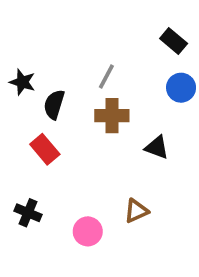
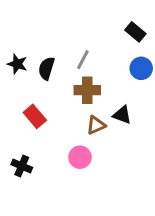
black semicircle: (54, 104) -> (46, 68), moved
brown triangle: (136, 211) -> (96, 125), moved
pink circle: (88, 231) -> (80, 157), moved

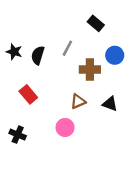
black rectangle: (135, 32) -> (96, 23), moved
brown cross: (87, 90) -> (90, 69), moved
black triangle: (122, 115) -> (110, 104), moved

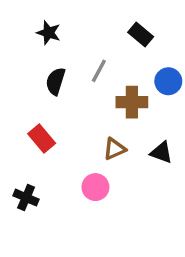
black star: (14, 52) -> (49, 33), moved

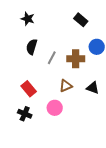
gray line: (99, 71) -> (52, 58), moved
red rectangle: (42, 139) -> (29, 89), moved
black cross: (26, 198) -> (25, 114), moved

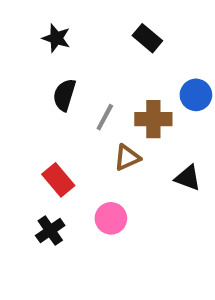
black rectangle: (81, 20) -> (147, 38), moved
brown triangle: (66, 86) -> (127, 158), moved
black cross: (25, 114) -> (50, 231), turned 32

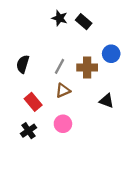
black star: (56, 38) -> (59, 18), moved
black semicircle: (64, 95) -> (23, 64), moved
brown triangle: (127, 158) -> (63, 90), moved

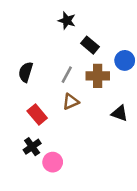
black rectangle: (84, 22) -> (90, 45), moved
pink circle: (63, 124) -> (53, 162), moved

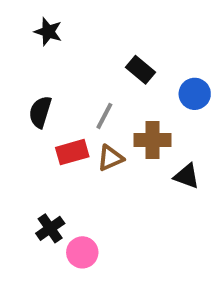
black star: (67, 21) -> (48, 32), moved
brown cross: (98, 76) -> (153, 140), moved
red rectangle: (37, 115) -> (72, 152), moved, turned -66

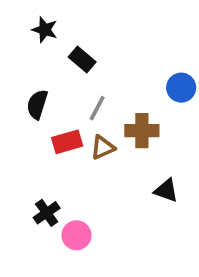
black rectangle: (140, 70) -> (82, 60), moved
black triangle: (187, 176) -> (166, 190), moved

